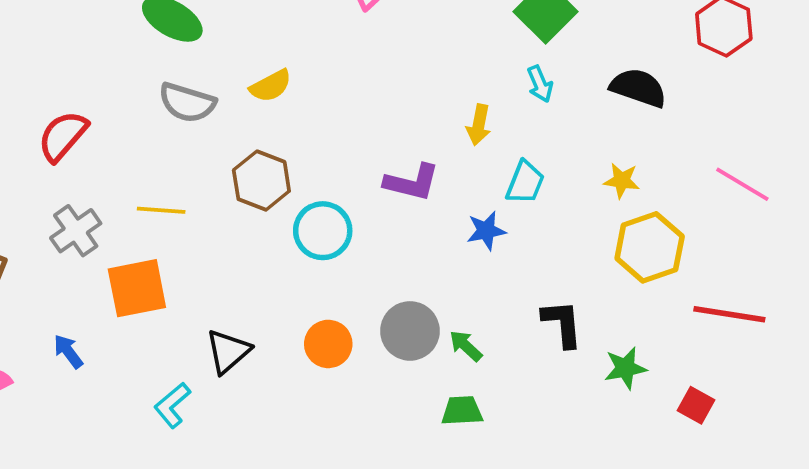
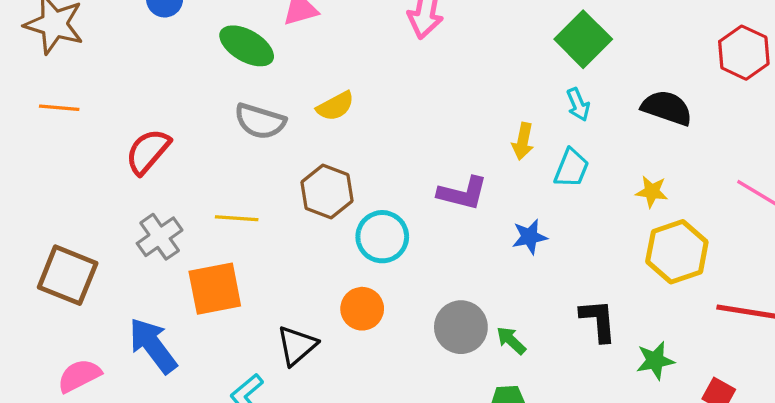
cyan trapezoid: (525, 182) -> (571, 168), moved
orange circle: (328, 344) -> (362, 309), moved
blue arrow: (68, 351) -> (153, 346), size x1.8

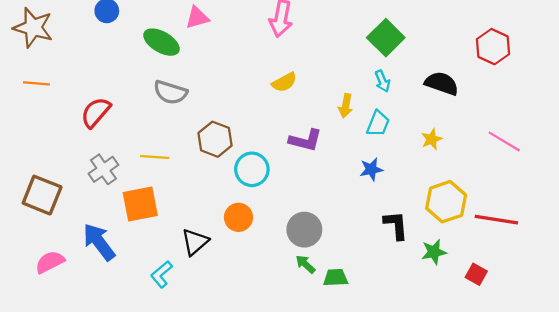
yellow semicircle: (335, 106) -> (284, 82), moved
yellow star: (652, 192) -> (432, 139), turned -30
blue star: (530, 237) -> (371, 169), moved
yellow hexagon: (677, 252) -> (446, 202), moved
green arrow: (511, 341) -> (305, 264), moved

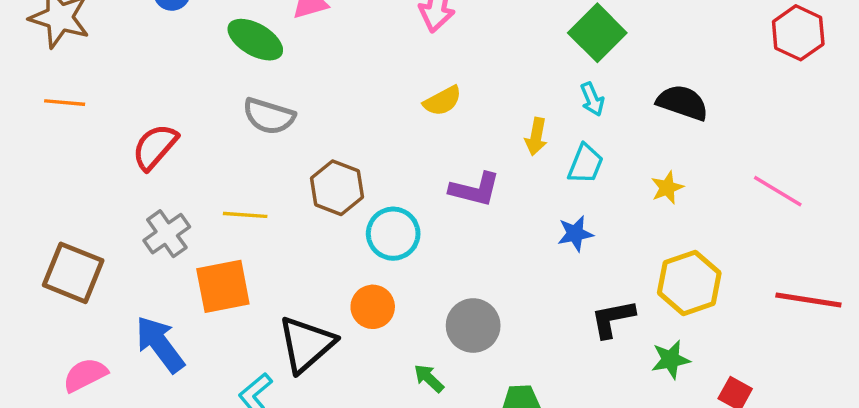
red hexagon: (493, 47) -> (798, 33), moved
red line: (496, 220) -> (808, 300), moved
black L-shape: (396, 225) -> (613, 319), turned -96
black triangle: (195, 242) -> (306, 344), size x1.4
green arrow: (305, 264) -> (429, 378), moved

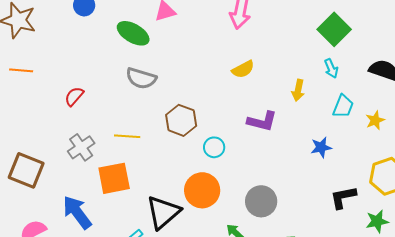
red semicircle: (155, 147) -> (74, 96), size x0.7
cyan trapezoid: (585, 164) -> (343, 106), moved
cyan circle: (393, 234) -> (214, 147), size x0.7
orange circle: (373, 307) -> (202, 190), size x1.4

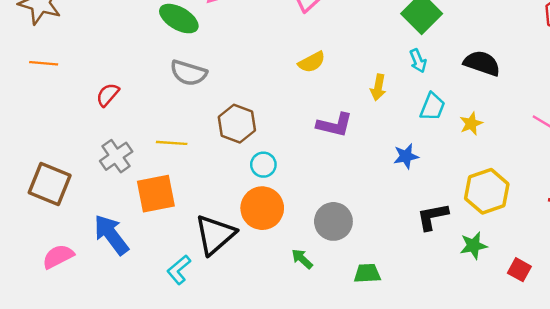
cyan circle: (214, 147) -> (263, 165), moved

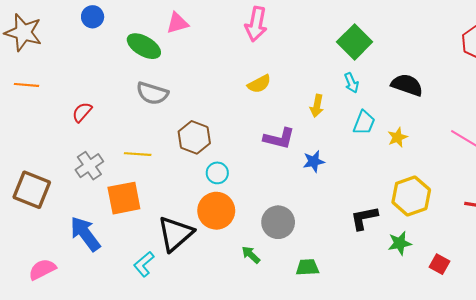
blue star: (406, 156) -> (314, 161), moved
pink semicircle: (58, 256) -> (42, 269), moved

